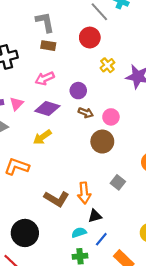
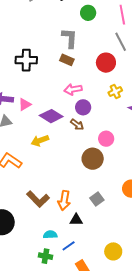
pink arrow: (45, 78) -> (73, 89), moved
brown arrow: (86, 113) -> (77, 125), moved
black triangle: (95, 216) -> (76, 220), moved

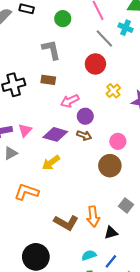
brown rectangle: (67, 60) -> (48, 80), moved

